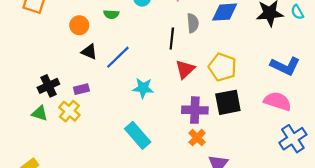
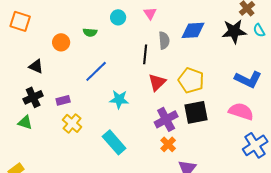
black triangle: (89, 52) -> (36, 66), moved
purple cross: (195, 110) -> (166, 119), turned -30
yellow cross: (69, 111) -> (72, 123), moved

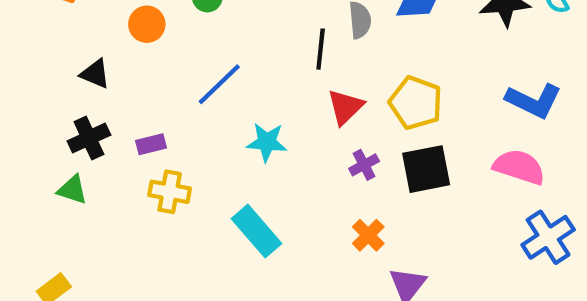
purple cross: (166, 119) -> (364, 165), moved, size x0.6
yellow cross: (72, 123) -> (170, 192), turned -30

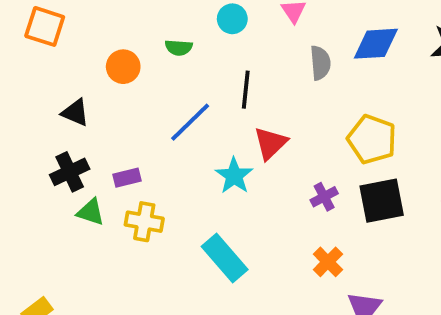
black line: (321, 49) -> (246, 90), moved
red triangle: (345, 107) -> (271, 143), moved
cyan star: (267, 142) -> (234, 176), turned 30
green triangle: (72, 190) -> (91, 212), moved

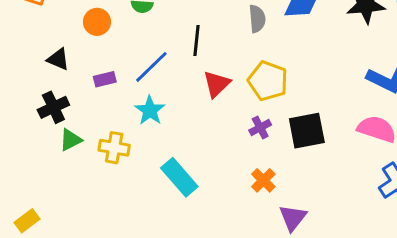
yellow pentagon: (372, 139) -> (268, 81), moved
cyan star: (234, 176) -> (150, 110), moved
purple rectangle: (127, 178) -> (105, 79), moved
green triangle: (91, 212) -> (71, 140), turned -45

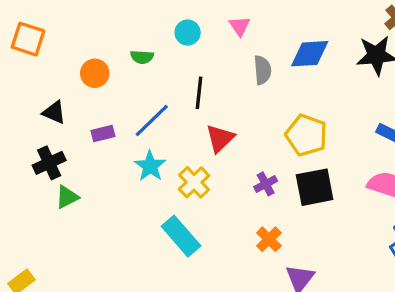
yellow pentagon: (268, 81) -> (306, 135), moved
yellow cross: (114, 148) -> (194, 182), moved, turned 36

